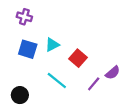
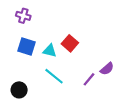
cyan triangle: (52, 45) -> (50, 51), moved, turned 40
red square: (78, 58) -> (70, 43), moved

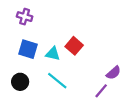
purple line: (89, 79) -> (101, 91), moved
black circle: (19, 90) -> (20, 82), moved

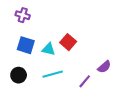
cyan line: (57, 81) -> (53, 74), turned -54
purple line: (101, 91) -> (85, 81), moved

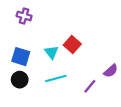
blue square: (26, 45) -> (21, 57), moved
cyan triangle: (48, 49) -> (51, 52), turned 40

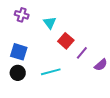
cyan triangle: (51, 52) -> (50, 23), moved
purple line: (90, 86) -> (82, 53), moved

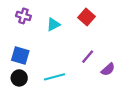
cyan triangle: (50, 23) -> (53, 25), turned 40
red square: (66, 41) -> (87, 17), moved

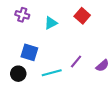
blue square: (20, 56) -> (29, 52), moved
purple line: (88, 57) -> (76, 61), moved

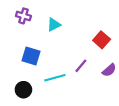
red square: (82, 16) -> (102, 40), moved
black circle: (18, 74) -> (23, 90), moved

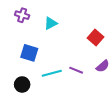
purple line: (81, 66) -> (76, 70), moved, turned 72

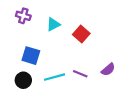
red square: (96, 38) -> (81, 34), moved
black circle: (22, 84) -> (23, 80), moved

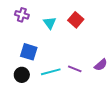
cyan triangle: (53, 24) -> (50, 23), turned -40
red square: (81, 34) -> (76, 20), moved

